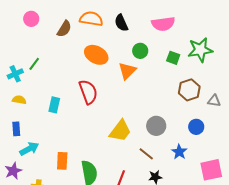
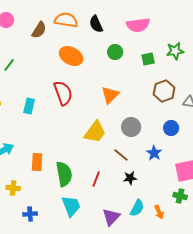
green star: (200, 50) -> (175, 51), size x0.7
green square: (173, 58) -> (148, 59), turned -32
orange triangle: (127, 71) -> (110, 95), moved

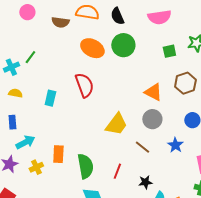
brown semicircle: (39, 30) -> (60, 22), turned 66
green circle: (115, 52) -> (123, 45), moved, size x1.5
orange triangle: (110, 95) -> (153, 92), moved, turned -48
black star: (130, 178) -> (145, 182), moved
yellow cross: (13, 188) -> (36, 167), moved, turned -32

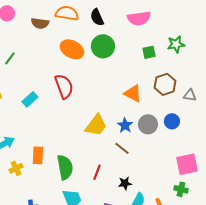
cyan rectangle: (50, 98) -> (30, 99), turned 35
gray circle: (152, 119) -> (148, 124), moved
blue star: (175, 145) -> (125, 125), moved

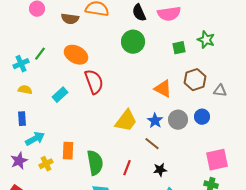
black semicircle: (97, 17) -> (139, 13), moved
green star: (176, 44) -> (206, 40), turned 30
orange ellipse: (72, 49) -> (76, 55), moved
black star: (125, 183) -> (160, 170), moved

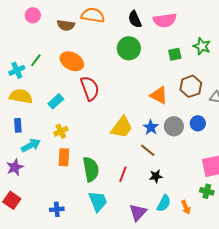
yellow semicircle: (25, 90) -> (21, 96), size x1.6
yellow cross: (46, 164) -> (61, 131), moved

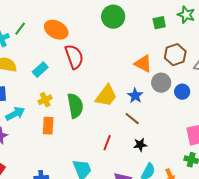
gray circle: (174, 126) -> (161, 83), moved
green semicircle: (91, 169) -> (75, 106), moved

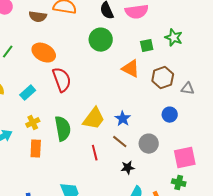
orange triangle: (143, 64) -> (131, 69), moved
gray circle: (161, 83) -> (149, 144), moved
red line: (107, 143) -> (95, 153), moved, turned -35

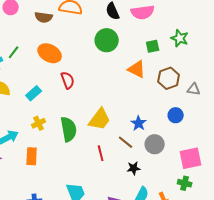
red semicircle: (62, 80) -> (68, 80), size x0.7
blue star: (123, 119) -> (139, 123), moved
orange rectangle: (36, 149) -> (32, 156), moved

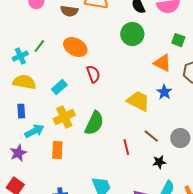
green square: (153, 46) -> (178, 40), turned 32
yellow trapezoid: (100, 119) -> (138, 101), moved, turned -100
yellow cross: (39, 123) -> (64, 117), size x1.5
blue star: (139, 123) -> (164, 92), moved
green semicircle: (69, 129) -> (94, 123), turned 35

